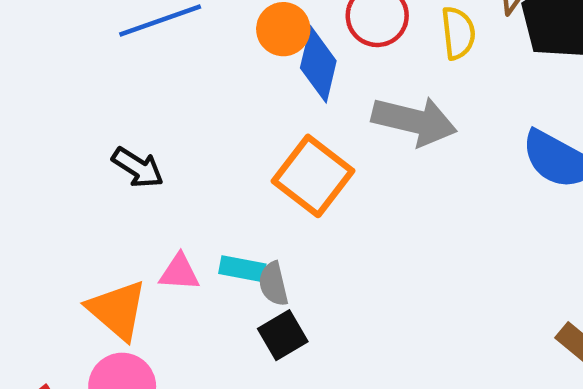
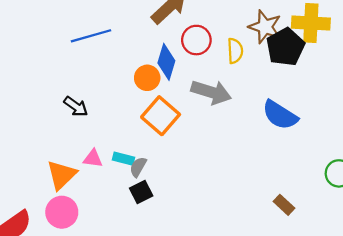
orange circle: (283, 29) -> (147, 78), moved
gray semicircle: (273, 284) -> (138, 167), turned 40
orange triangle: (117, 310) -> (62, 175), turned 32

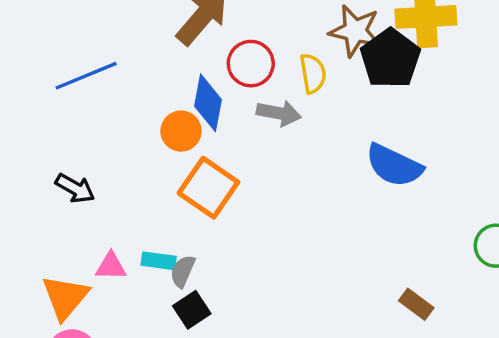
gray arrow: (211, 92) -> (279, 113), moved, size x0.7

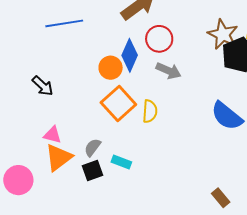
yellow semicircle: (313, 73) -> (150, 111), moved
cyan rectangle: (159, 261) -> (121, 162), moved
orange triangle: (65, 297) -> (58, 157), moved

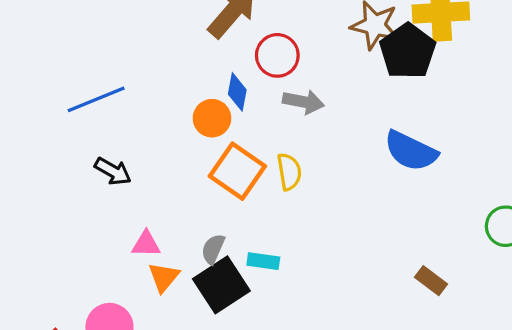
blue line: (64, 23) -> (96, 99), moved
blue diamond: (130, 55) -> (237, 92), size x0.7
orange triangle: (58, 157) -> (164, 277), size x0.7
black square: (92, 170) -> (221, 285), size x1.6

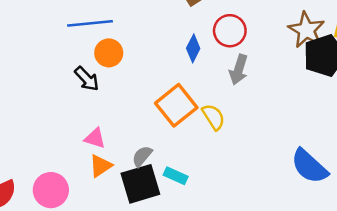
gray arrow: (303, 102) -> (239, 70), turned 80
orange circle: (212, 118) -> (109, 53), moved
blue semicircle: (411, 151) -> (309, 166), moved
yellow semicircle: (289, 172) -> (213, 117), turned -40

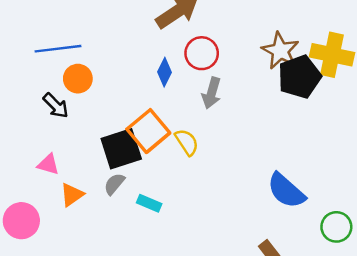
pink triangle: (95, 138) -> (48, 164), moved
black square: (140, 184) -> (121, 149), moved

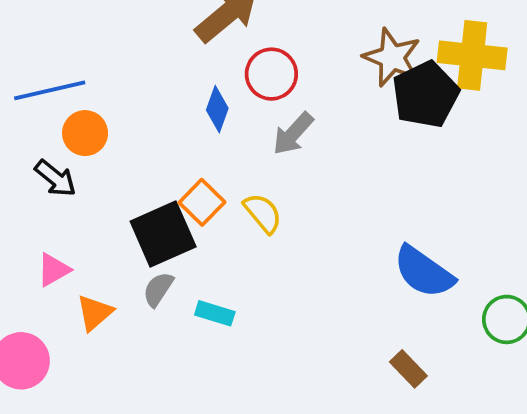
gray arrow: (212, 93) -> (293, 134), turned 32
orange square: (148, 131) -> (202, 202), size x0.7
pink triangle: (48, 164) -> (54, 270), turned -40

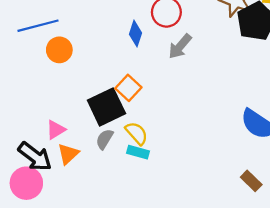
black arrow: (55, 178) -> (35, 156), moved, size x1.4
yellow semicircle: (263, 213) -> (137, 133), moved
pink triangle: (54, 270) -> (56, 130), moved

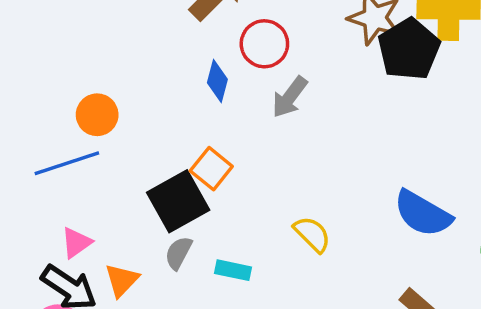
blue line: (38, 26) -> (67, 163), moved
pink triangle: (56, 130) -> (76, 243), moved
yellow semicircle: (137, 133) -> (312, 234), moved

